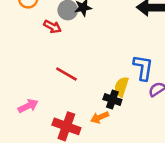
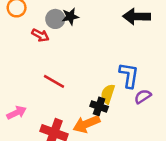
orange arrow: (100, 117) -> (87, 124), size x1.5

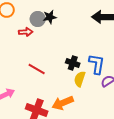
red arrow: (40, 35) -> (26, 32), turned -32
black cross: (99, 106) -> (73, 63), moved

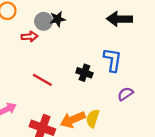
blue L-shape: (97, 64) -> (113, 60), moved
yellow semicircle: (80, 79) -> (93, 118), moved

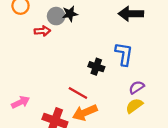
red line: (42, 80) -> (78, 93), moved
yellow semicircle: (93, 118) -> (134, 106), moved, turned 36

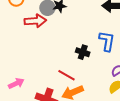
red arrow: (42, 31) -> (35, 21), size x1.5

